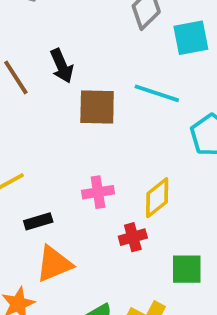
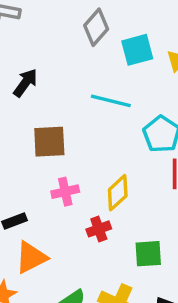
black arrow: (62, 66) -> (25, 83), turned -116
brown square: (97, 107) -> (49, 142), moved

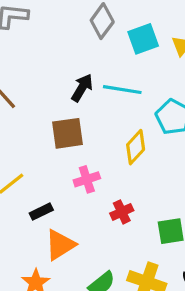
black arrow: (25, 83) -> (82, 88), moved
yellow diamond: (118, 193) -> (136, 147), moved

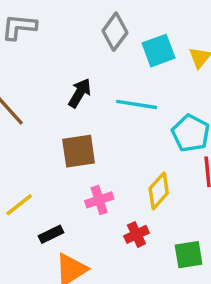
black arrow: (82, 88) -> (80, 93), moved
yellow diamond: (136, 147) -> (159, 191), moved

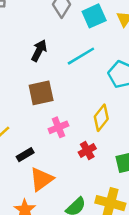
cyan line: (137, 104) -> (81, 56), turned -36

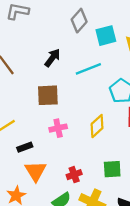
red cross: (87, 150) -> (74, 175), moved
orange triangle: (42, 179) -> (35, 171), turned -35

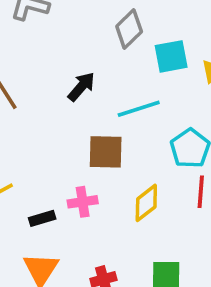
brown square: (48, 95) -> (106, 152), moved
black rectangle: (25, 147) -> (42, 218), moved

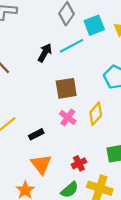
cyan line: (139, 109) -> (72, 46), moved
pink cross: (83, 202) -> (68, 117), moved, turned -35

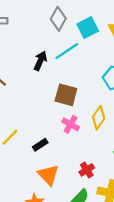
brown square: (66, 88) -> (66, 95), turned 30

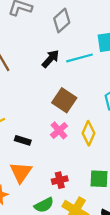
gray diamond: (58, 19) -> (62, 20), moved
yellow diamond: (99, 118) -> (88, 133), turned -30
black rectangle: (40, 145) -> (23, 140), turned 32

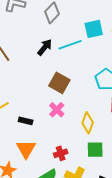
yellow diamond: (88, 133) -> (88, 123), moved

